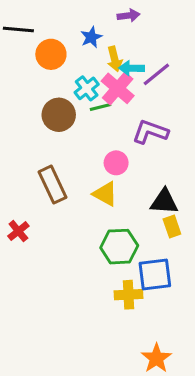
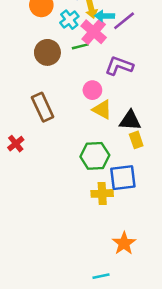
cyan cross: (87, 88) -> (69, 20), moved
yellow triangle: (105, 194) -> (102, 110), moved

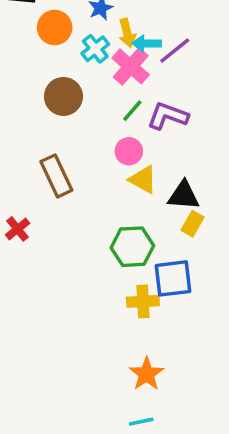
green line: (80, 46) -> (132, 111), moved, turned -35
yellow rectangle: (136, 140) -> (192, 224), turned 49
orange star: (124, 243) -> (147, 374), moved

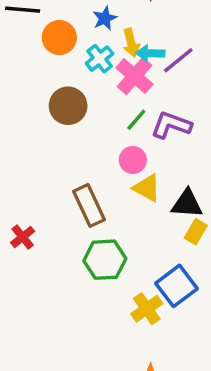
brown rectangle: (56, 176) -> (89, 205), moved
green hexagon: (132, 247) -> (105, 260), moved
blue square: (173, 278) -> (177, 286), turned -30
yellow cross: (143, 301) -> (147, 309), turned -32

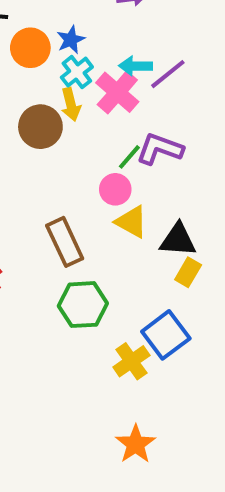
blue star: (105, 18) -> (71, 40), moved
yellow arrow: (131, 43) -> (71, 104), moved
green line: (136, 120) -> (129, 157), moved

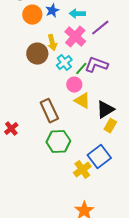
cyan arrow: (135, 66) -> (77, 14), moved
cyan cross: (77, 72) -> (64, 63), moved
black triangle: (178, 240) -> (105, 110), turned -36

